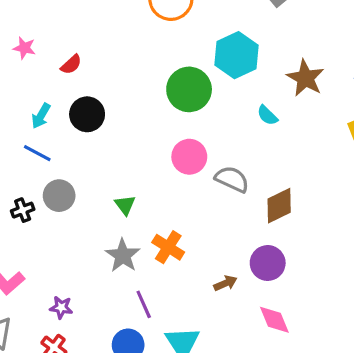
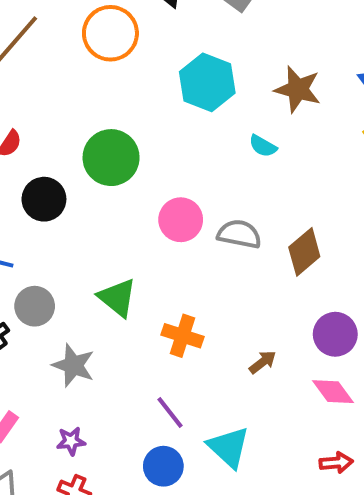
green circle: (189, 89) -> (111, 158), moved
green triangle: (125, 205) -> (117, 298), size x1.5
gray star: (123, 255) -> (73, 365), moved
purple circle: (268, 263) -> (335, 334), moved

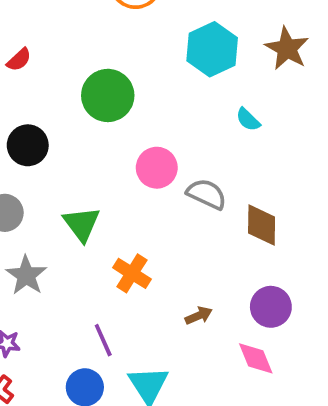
brown star: (298, 89) -> (287, 48), moved
black circle: (44, 199) -> (28, 145), moved
brown diamond: (304, 252) -> (262, 225), turned -63

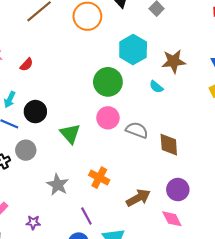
brown star: (287, 48) -> (174, 61), moved, turned -30
green circle: (108, 95) -> (108, 82), moved
green triangle: (82, 224) -> (70, 134), moved
gray star: (26, 275) -> (58, 185), moved
brown arrow: (199, 316) -> (138, 198), size x1.6

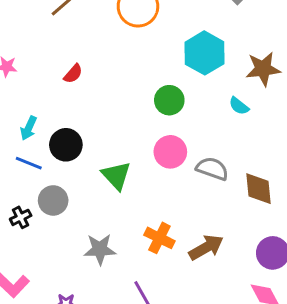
red semicircle: (26, 65) -> (73, 74), moved
green circle: (108, 82) -> (169, 100), size x0.7
gray star: (58, 185) -> (100, 249), turned -30
brown arrow: (138, 198) -> (206, 247), moved

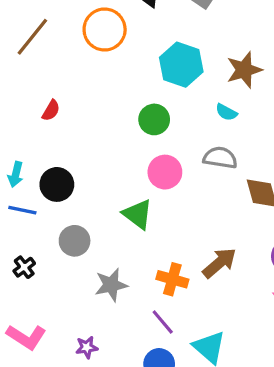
gray semicircle: (212, 169) -> (220, 158), moved
green triangle: (116, 176) -> (138, 214), moved
gray circle: (53, 200) -> (75, 241), moved
orange cross: (159, 238) -> (172, 279), moved

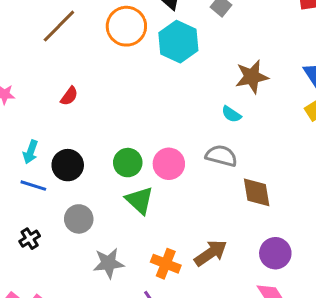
cyan hexagon: (181, 65) -> (178, 42), moved
green circle: (154, 119) -> (128, 163), moved

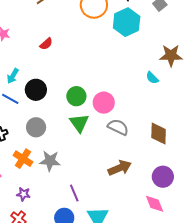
gray semicircle: (221, 156) -> (118, 127), moved
orange cross: (166, 264) -> (23, 159), moved

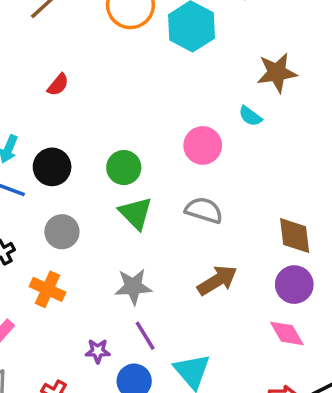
pink circle: (104, 103) -> (203, 145), moved
brown diamond: (159, 134) -> (295, 236), moved
gray star: (50, 161) -> (133, 287), moved
purple star: (23, 194) -> (98, 351), moved

